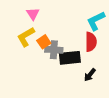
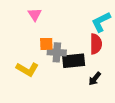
yellow L-shape: (26, 37) -> (27, 69), moved, turned -120
orange square: (44, 42) -> (46, 44), turned 32

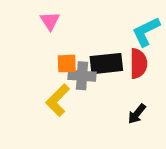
black rectangle: (74, 61) -> (106, 64), moved
yellow L-shape: (27, 69) -> (58, 100), moved, turned 105

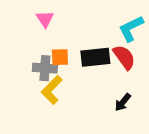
red semicircle: (138, 64) -> (124, 57), turned -36
gray cross: (82, 76) -> (45, 68), moved

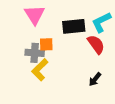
pink triangle: (45, 19) -> (35, 15), size x1.5
black rectangle: (95, 57) -> (74, 26), moved

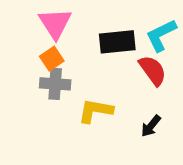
orange square: (46, 44) -> (52, 59), moved, turned -32
yellow L-shape: (40, 70) -> (95, 111), moved, turned 55

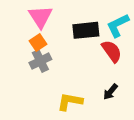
gray cross: (55, 84) -> (40, 61), turned -30
yellow L-shape: (95, 111) -> (70, 102), moved

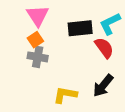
gray cross: (40, 61) -> (38, 57), turned 36
black arrow: (110, 92) -> (103, 86), size x1.5

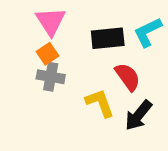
red semicircle: (104, 48) -> (128, 77), moved
yellow L-shape: (65, 95) -> (100, 103), moved, turned 60

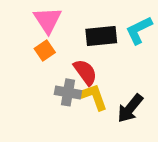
gray cross: (51, 77) -> (68, 92), moved
red semicircle: (128, 77) -> (85, 72), moved

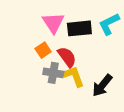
pink triangle: (48, 20) -> (53, 23), moved
orange square: (45, 50) -> (43, 50), moved

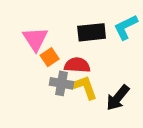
pink triangle: (53, 23) -> (35, 39), moved
red semicircle: (67, 57) -> (77, 65), turned -50

